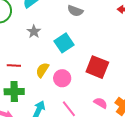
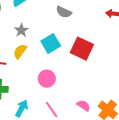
red square: (97, 67) -> (82, 49), moved
yellow semicircle: (42, 70) -> (20, 51), moved

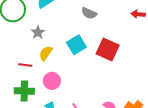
gray star: (21, 30) -> (38, 32), moved
pink circle: (47, 79) -> (52, 81), moved

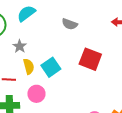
cyan square: (76, 45) -> (51, 67), moved
yellow semicircle: (46, 53) -> (29, 66), turned 133

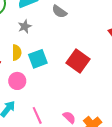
gray semicircle: (70, 24) -> (59, 12), moved
gray star: (20, 46) -> (25, 26), moved

